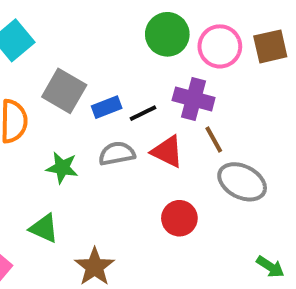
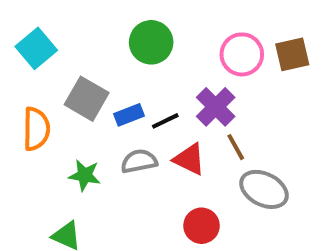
green circle: (167, 34) -> (151, 42), moved
purple cross: (194, 99) -> (216, 107), turned 30

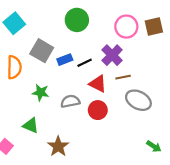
brown line: (236, 147) -> (123, 77), turned -72
gray semicircle: (139, 161) -> (70, 101), moved
red circle: (202, 226) -> (98, 110), moved

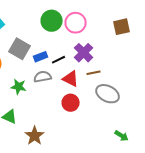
pink circle: (126, 27) -> (76, 23), moved
gray semicircle: (70, 101) -> (43, 77), moved

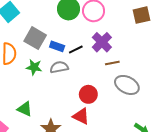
blue rectangle: (41, 57) -> (57, 46), turned 40
red triangle: (71, 79) -> (81, 116), moved
green star: (19, 87) -> (34, 67), moved

